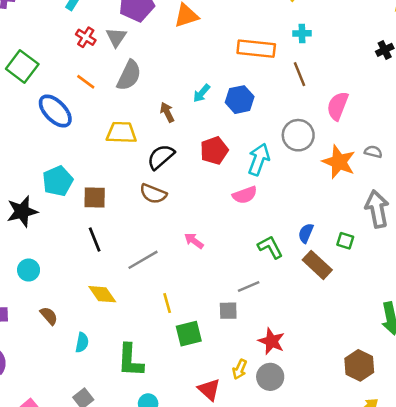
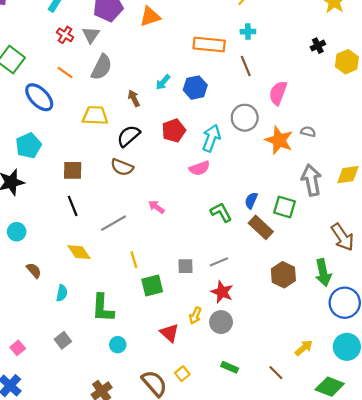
cyan pentagon: (58, 181) -> (28, 146), moved
green square: (345, 241) -> (284, 207), size x1.5
gray line: (249, 287) -> (219, 262), moved
brown hexagon: (359, 365) -> (283, 275), moved

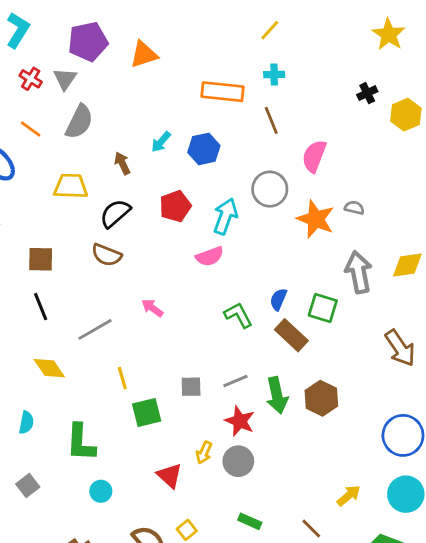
green arrow: (323, 273) -> (277, 395), moved

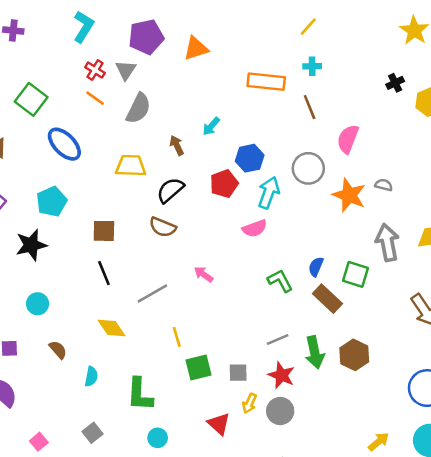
orange line: (31, 129) -> (95, 98), moved
blue hexagon: (204, 149) -> (250, 158), moved
gray square: (191, 387) -> (238, 373), moved

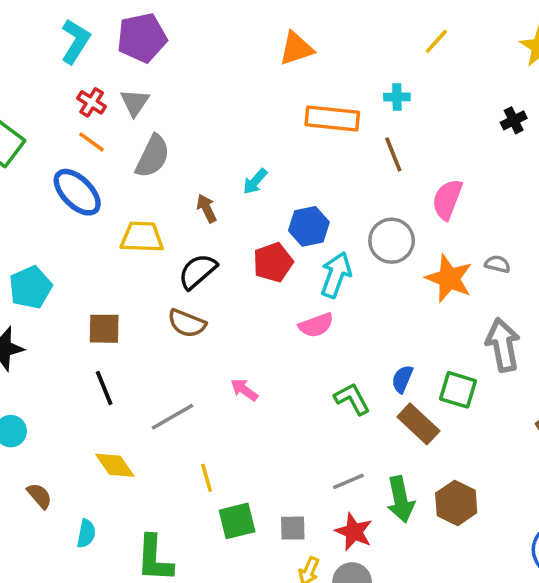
yellow line: (308, 27) -> (436, 41), moved
purple pentagon: (146, 37) -> (142, 38), moved
orange triangle: (196, 48) -> (296, 48), moved
blue ellipse: (64, 144) -> (77, 192), moved

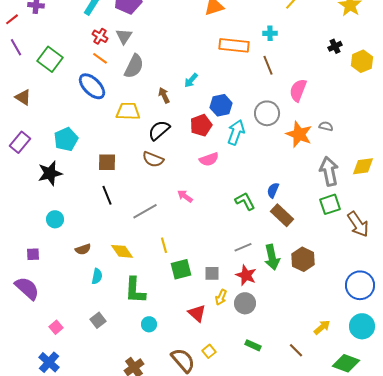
pink semicircle: (316, 325) -> (209, 159), moved
green square: (458, 390) -> (330, 204), moved, turned -35
yellow diamond: (115, 465) -> (122, 251), moved
brown semicircle: (39, 496) -> (83, 249), moved, turned 112

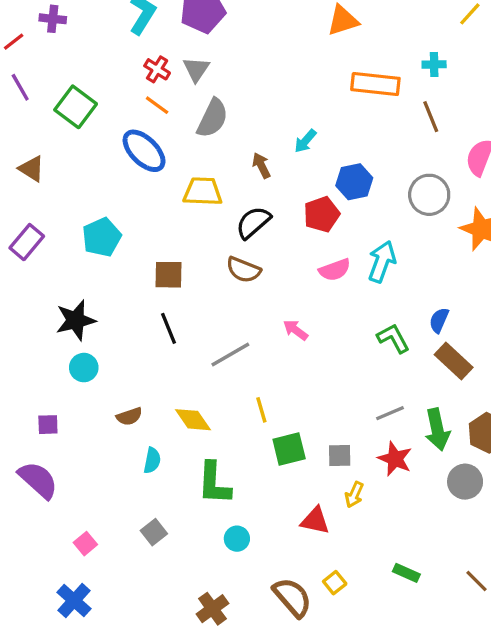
cyan arrow: (236, 132) -> (382, 262), moved
black star: (50, 173) -> (76, 320), moved
gray circle: (245, 303) -> (465, 482), moved
red triangle: (197, 313) -> (315, 521), turned -30

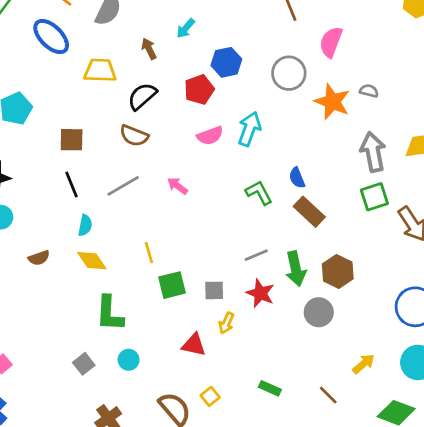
blue semicircle: (439, 320) -> (297, 178), turned -45
gray line: (230, 354) -> (123, 186), moved
cyan semicircle: (152, 460) -> (85, 225), moved
gray square: (154, 532) -> (84, 364), moved

